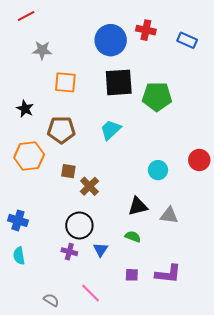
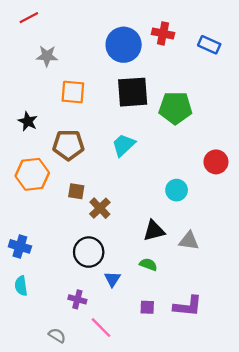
red circle: (199, 160) -> (216, 162), moved
purple cross: (69, 252) -> (77, 299), moved

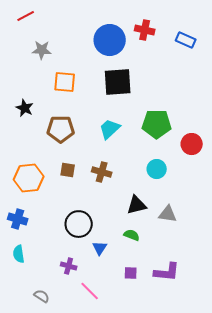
green pentagon: (175, 108) -> (157, 124), moved
orange hexagon: (32, 174) -> (29, 178), moved
brown cross: (100, 208) -> (102, 172), moved, turned -30
gray semicircle: (57, 335) -> (42, 296), moved

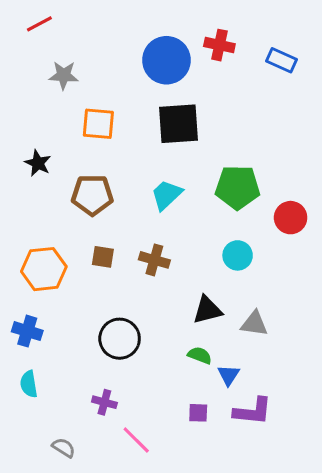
blue triangle: (100, 248) -> (229, 375), moved

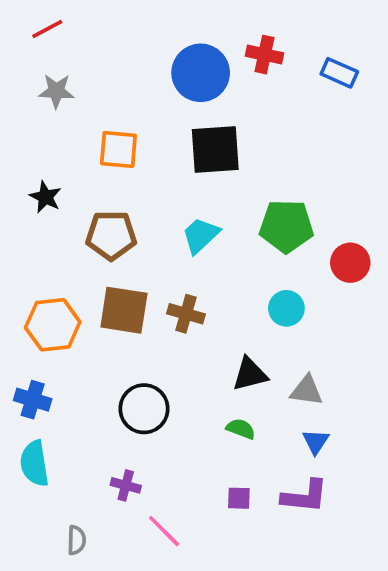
gray star: (64, 75) -> (56, 91), moved
brown square: (103, 257) -> (124, 310), size x1.8
blue triangle: (229, 375) -> (316, 442), moved
cyan semicircle: (29, 384) -> (34, 464), size x1.4
gray semicircle: (64, 448) -> (76, 540), turned 60

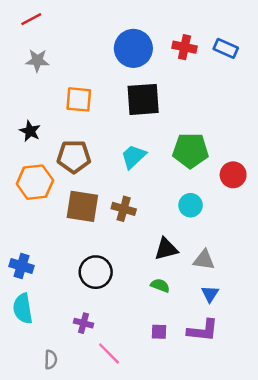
red cross: (264, 55) -> (184, 47), moved
orange hexagon: (53, 325) -> (35, 182), moved

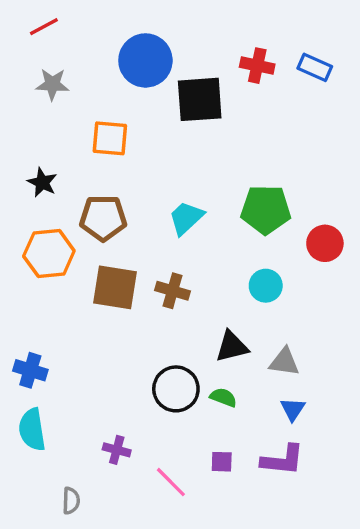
blue circle: (133, 48) -> (145, 60), moved
black square: (143, 99) -> (200, 99), moved
black circle: (96, 272) -> (176, 389), moved
pink line: (109, 354) -> (171, 482), moved

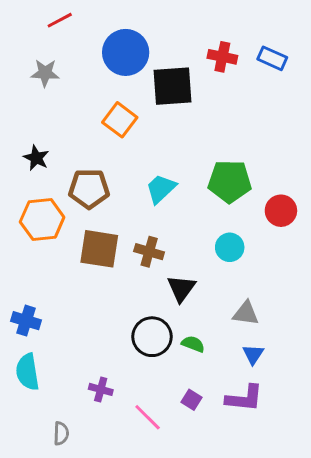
red line: (44, 27) -> (60, 20), moved
orange square: (110, 138) -> (120, 120), moved, turned 32
black triangle: (232, 347) -> (181, 288), moved, turned -40
purple square: (222, 462) -> (192, 400), turned 30

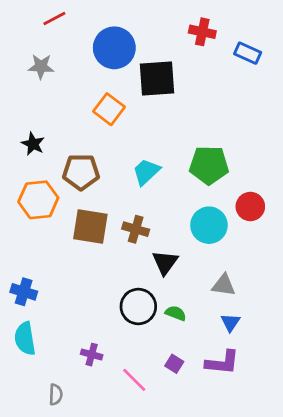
red cross: (222, 57) -> (202, 32), moved
red circle: (281, 211) -> (250, 206), moved
cyan circle: (230, 247) -> (209, 225), size x1.4

